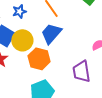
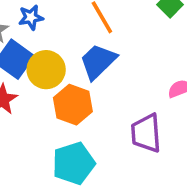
blue star: (19, 11) -> (31, 17), moved

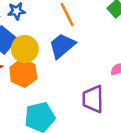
orange hexagon: (73, 105) -> (23, 73), moved

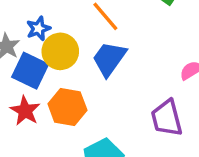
yellow circle: (25, 49) -> (60, 51), moved

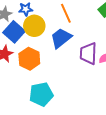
purple trapezoid: (167, 118) -> (88, 53), moved

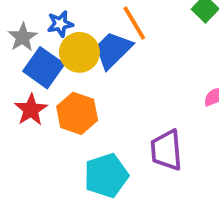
blue trapezoid: (61, 38) -> (113, 50), moved
purple trapezoid: (88, 53) -> (166, 150), moved

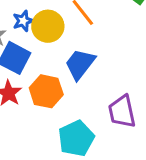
blue trapezoid: (113, 50) -> (80, 64), moved
yellow circle: (79, 52) -> (48, 26), moved

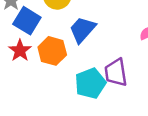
cyan pentagon: (76, 138) -> (90, 83), moved

